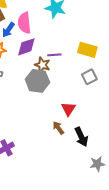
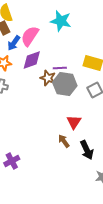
pink semicircle: (24, 23) -> (30, 36), turned 40
gray hexagon: (37, 81) -> (65, 84), moved

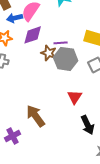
blue arrow: (14, 43) -> (15, 18), turned 42
brown arrow: (64, 141) -> (36, 116), moved, size x1.6

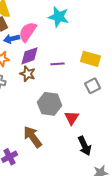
brown star: (49, 53) -> (28, 74), moved
gray hexagon: (66, 59) -> (50, 104), moved

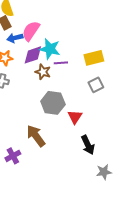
cyan star: (59, 17) -> (50, 49), moved
yellow rectangle: (91, 59) -> (94, 58), turned -30
brown star: (28, 74) -> (43, 72), moved

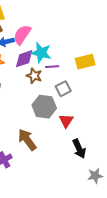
gray square: (96, 85) -> (63, 89), moved

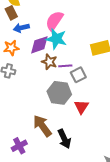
pink semicircle: (22, 35) -> (54, 21), moved
purple line: (52, 67) -> (65, 66), moved
black arrow: (79, 149) -> (64, 139), moved

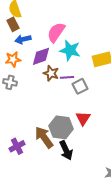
cyan star: (56, 39) -> (70, 50), moved
gray hexagon: (59, 93) -> (61, 127), moved
purple cross: (19, 146) -> (17, 146), moved

